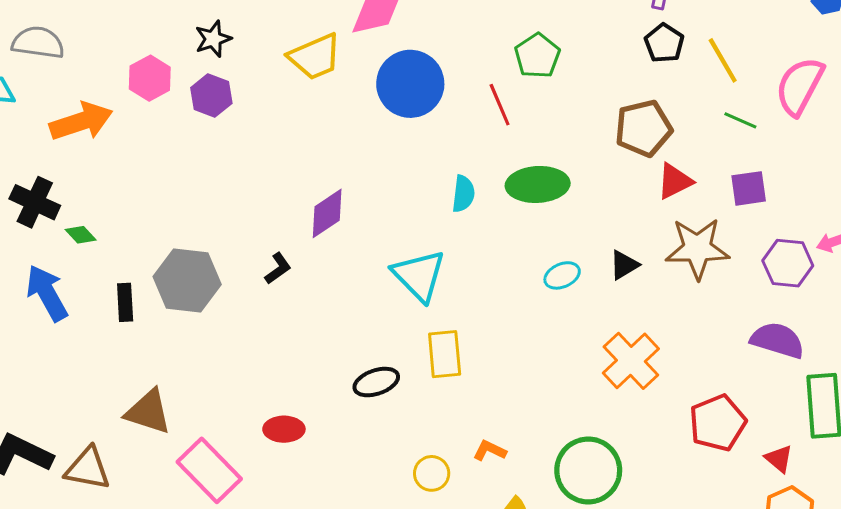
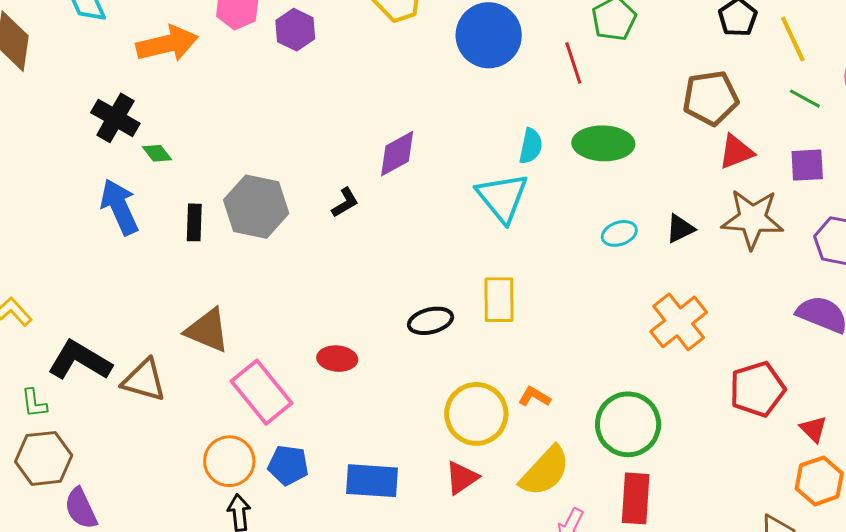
cyan triangle: (419, 276) -> (502, 197), moved
yellow circle: (432, 473) -> (476, 414), size x1.8

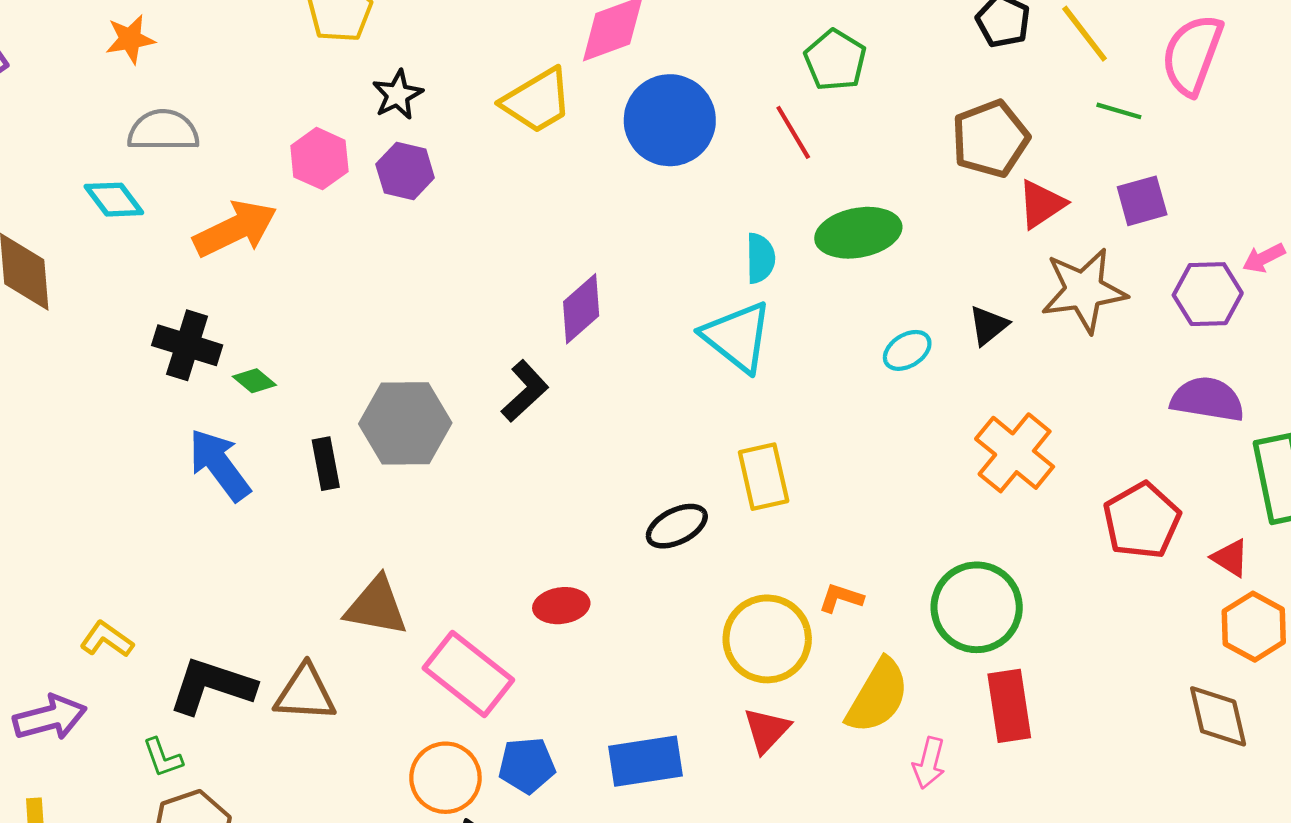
black L-shape: (345, 203) -> (525, 391), size x1.4

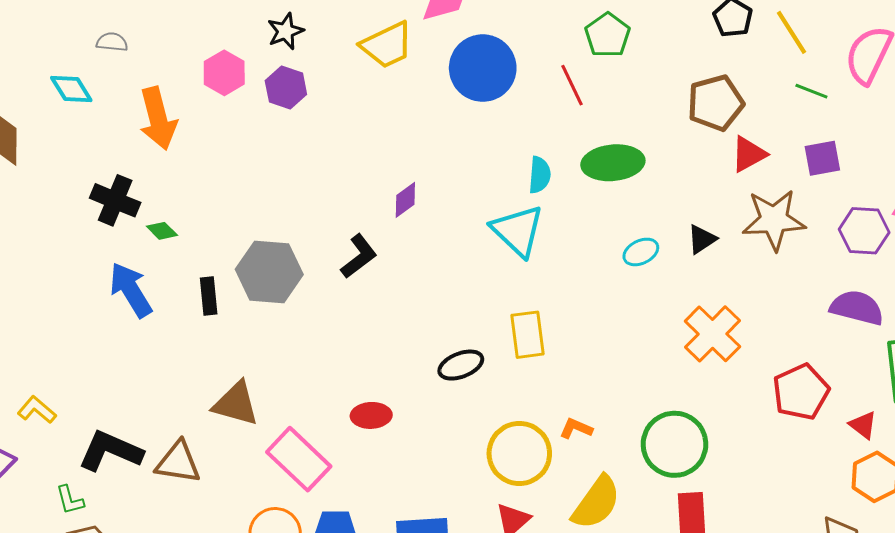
gray semicircle: (163, 131) -> (112, 42), size x0.6
orange arrow: (235, 229) -> (158, 118), turned 96
purple diamond: (581, 309) -> (405, 200), size x0.7

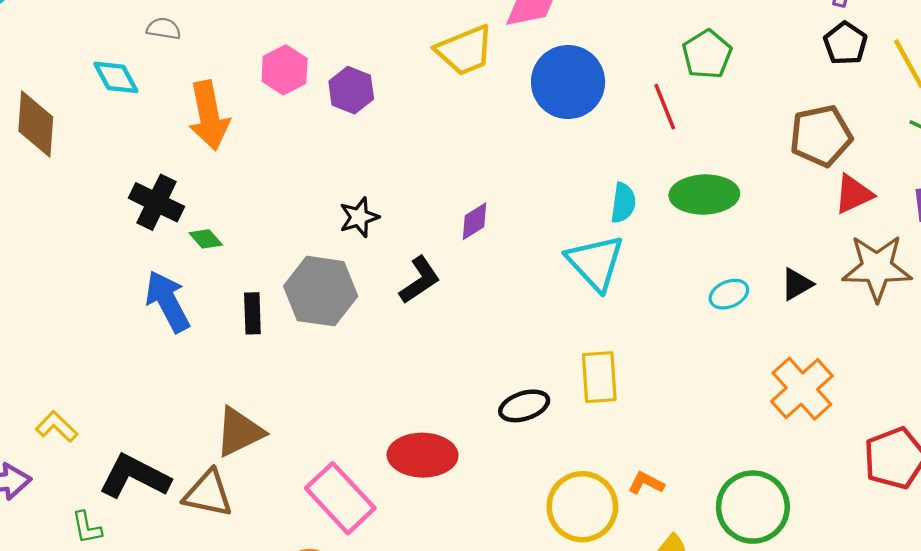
black star: (285, 31) -> (359, 217), moved
brown triangle: (236, 404) -> (239, 432), moved, turned -45
red ellipse: (371, 415) -> (423, 455), size x1.5

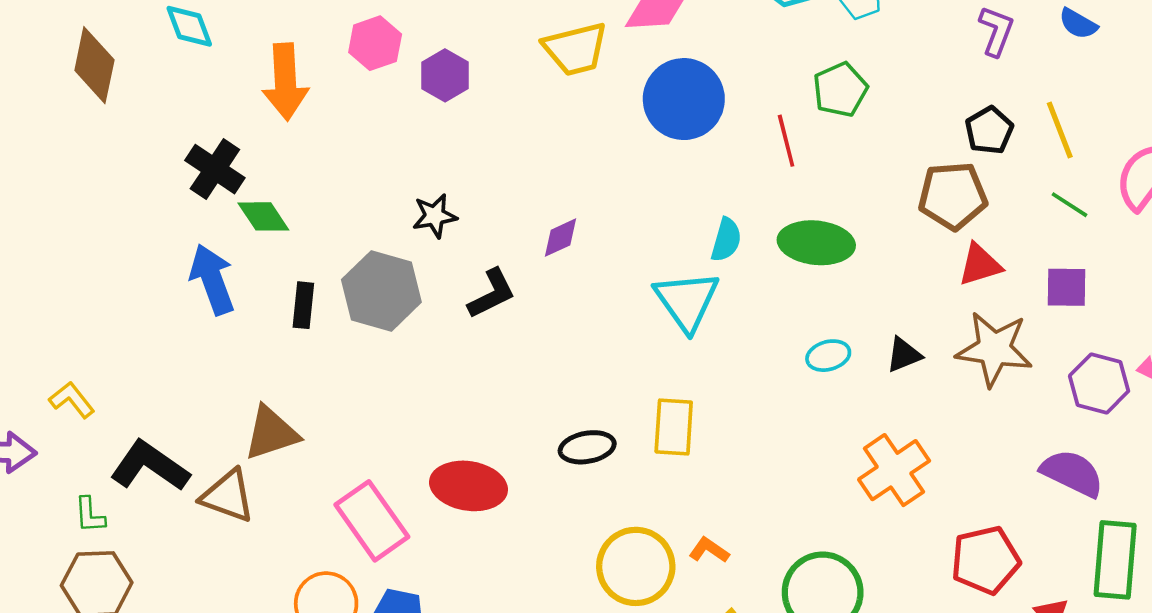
black pentagon: (845, 43) -> (989, 130), moved
green diamond: (206, 239) -> (263, 216), size x1.4

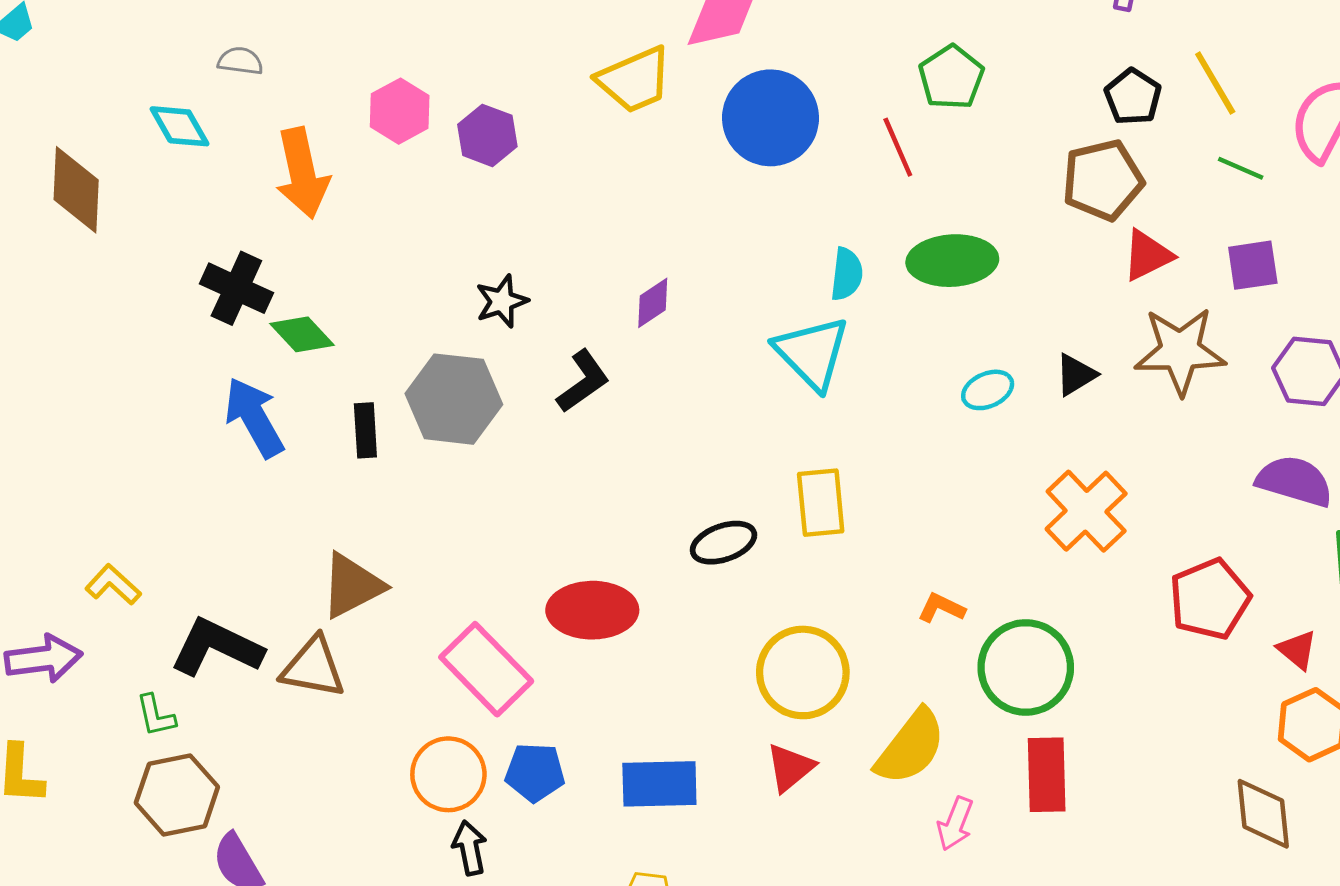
orange L-shape: (709, 550) -> (941, 608), moved

